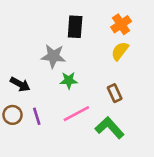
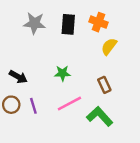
orange cross: (121, 24) -> (99, 22), moved, turned -36
gray star: (53, 56) -> (35, 23), moved

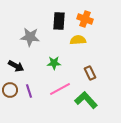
gray star: (35, 23) -> (30, 37), moved
yellow semicircle: (109, 46) -> (78, 40), moved, turned 49

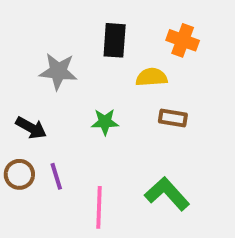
orange cross: (85, 19) -> (183, 40), moved
brown rectangle: (90, 73) -> (173, 118), moved, turned -56
pink line: (60, 89) -> (99, 207), moved, turned -60

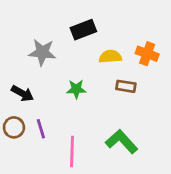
black rectangle: (115, 40) -> (83, 30), turned 65
orange cross: (183, 40) -> (147, 54), moved

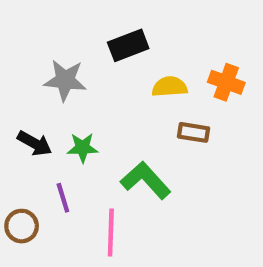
green star: (76, 89) -> (83, 148), moved
brown circle: (14, 127) -> (22, 226), moved
green L-shape: (122, 142) -> (146, 180), moved

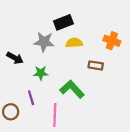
gray star: (65, 80) -> (44, 42), moved
yellow semicircle: (170, 87) -> (74, 43), moved
black arrow: (35, 143) -> (15, 58), moved

